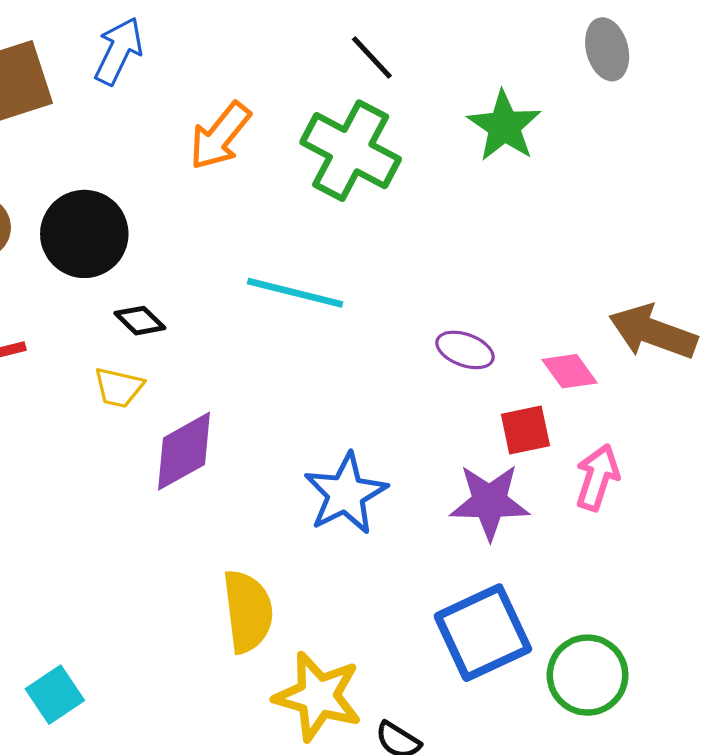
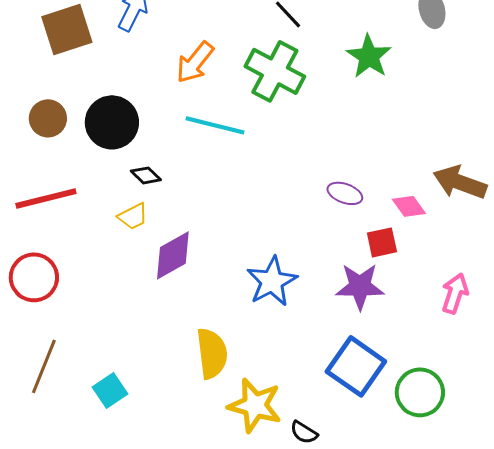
cyan line: (295, 293) -> (215, 125), moved
yellow trapezoid: (119, 388) -> (133, 216), turned -40
pink arrow: (597, 477) -> (455, 293), moved
blue square: (483, 633) -> (356, 366), turned -30
cyan square: (55, 695) -> (110, 390), moved

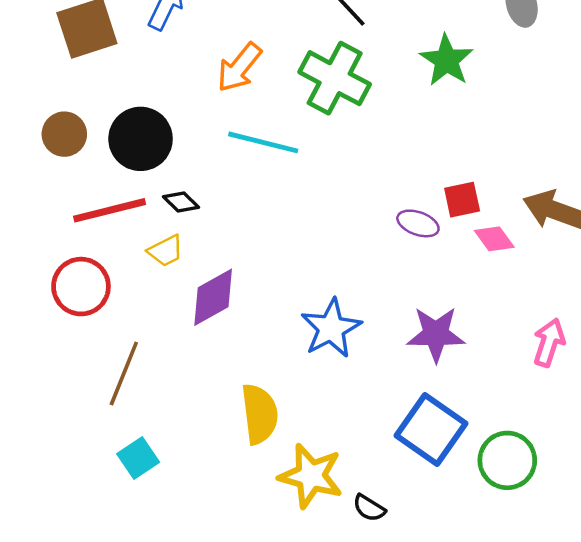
red line: (46, 198) -> (110, 210), moved
red square: (382, 242) -> (462, 200), moved
red circle: (34, 277) -> (81, 287), moved
brown line: (44, 366) -> (124, 373), moved

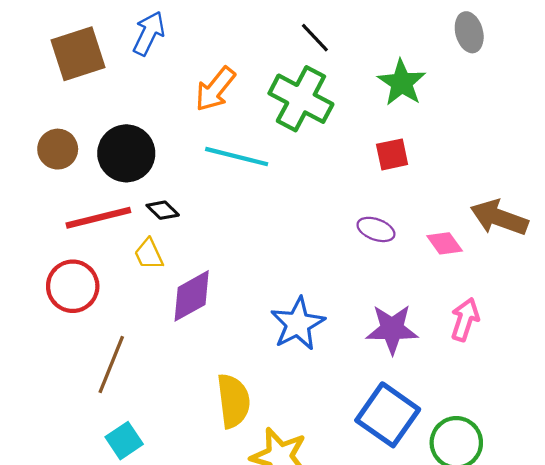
red square: (462, 200) -> (392, 154), moved
yellow trapezoid: (166, 251) -> (149, 254), turned 92
pink arrow: (549, 343) -> (465, 319), moved

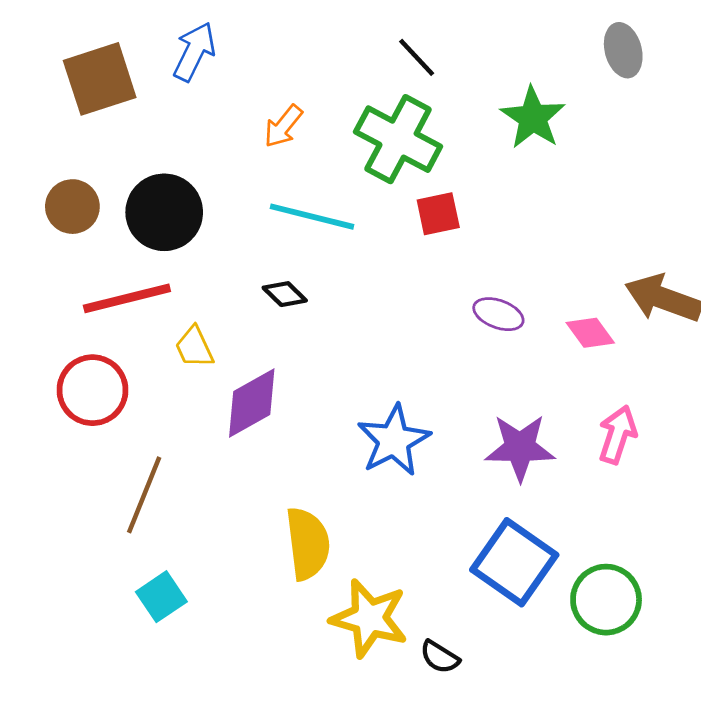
orange arrow: (215, 89) -> (283, 126), size x0.7
red square: (392, 154) -> (438, 214), moved
black diamond: (163, 210) -> (285, 294), moved

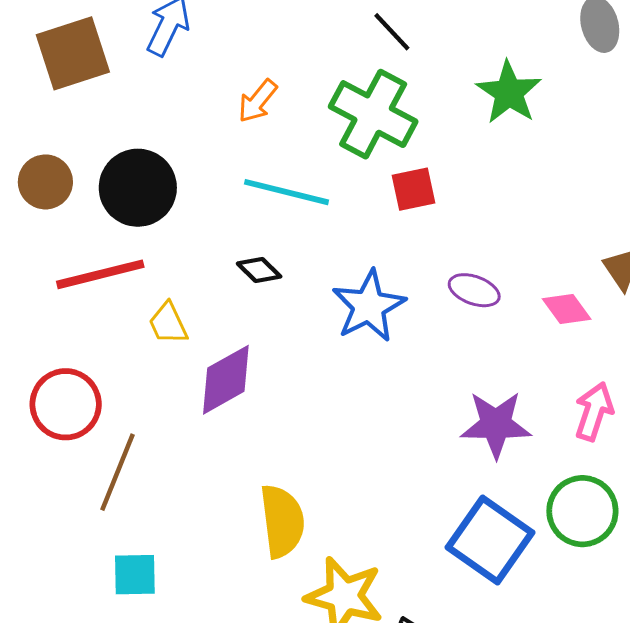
red circle: (92, 390) -> (66, 404), moved
blue star: (394, 440) -> (369, 306), moved
cyan square: (161, 597) -> (135, 575), turned 33
green circle: (606, 600) -> (582, 511), moved

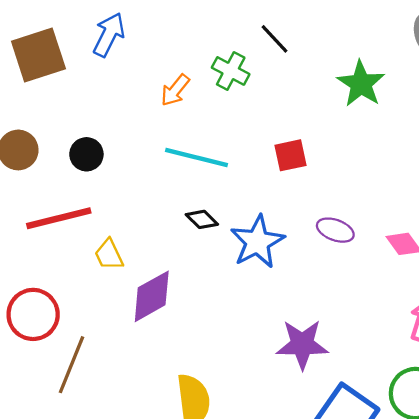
green cross: (373, 114) -> (231, 71), moved, size x0.6
black circle: (138, 188) -> (86, 154), size x0.6
black diamond: (259, 270) -> (202, 219), moved
purple star: (496, 424) -> (302, 344), moved

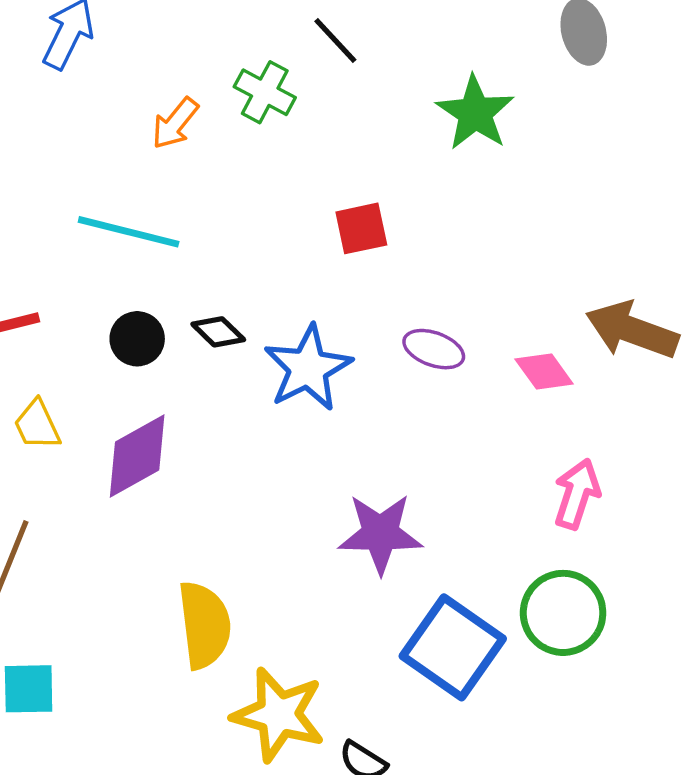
black circle: (86, 154) -> (137, 339), moved
cyan line: (196, 157) -> (129, 232), moved
yellow trapezoid: (109, 255) -> (37, 425), moved

